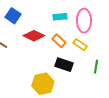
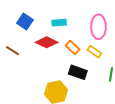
cyan rectangle: (60, 17) -> (59, 23), moved

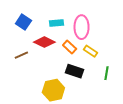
pink ellipse: (99, 27) -> (82, 27), moved
brown line: (12, 51) -> (21, 55), moved, turned -56

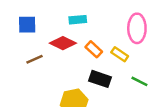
blue square: (23, 22) -> (27, 25), moved, turned -35
pink ellipse: (82, 27) -> (137, 28), moved
green line: (107, 73) -> (139, 81), turned -72

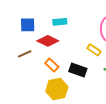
blue square: (27, 25) -> (28, 25), moved
orange rectangle: (94, 49) -> (52, 65), moved

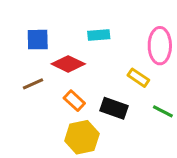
cyan rectangle: (60, 22) -> (99, 35), moved

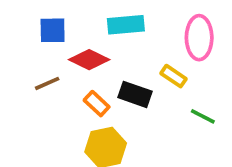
cyan rectangle: (99, 35) -> (126, 25), size x1.4
black rectangle: (114, 108) -> (135, 94), moved

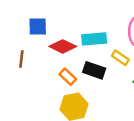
cyan rectangle: (126, 25) -> (94, 39), moved
brown line: (47, 83) -> (21, 59), moved, turned -60

